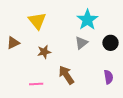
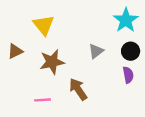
cyan star: (87, 20) -> (126, 20), moved
brown star: (44, 52) -> (52, 62), size x1.5
purple semicircle: (108, 77) -> (128, 75), moved

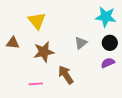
cyan star: (126, 20) -> (106, 17), turned -30
brown triangle: (15, 51) -> (13, 43), turned 32
purple semicircle: (128, 75) -> (108, 63), turned -104

